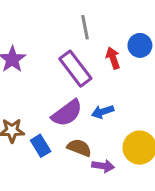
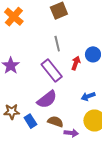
red arrow: (113, 58) -> (76, 63), turned 40
blue arrow: (103, 112) -> (88, 96), moved

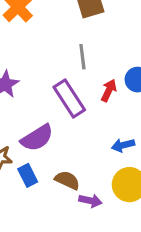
purple semicircle: (47, 99) -> (37, 138), moved

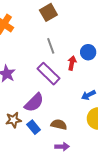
purple arrow: (90, 201) -> (62, 147), moved

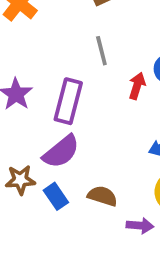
purple rectangle: (49, 74) -> (68, 101), moved, turned 55
purple arrow: (62, 147) -> (140, 226), moved

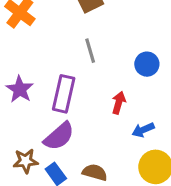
red arrow: (137, 86) -> (119, 103), moved

